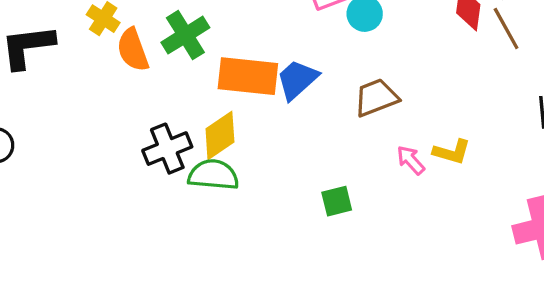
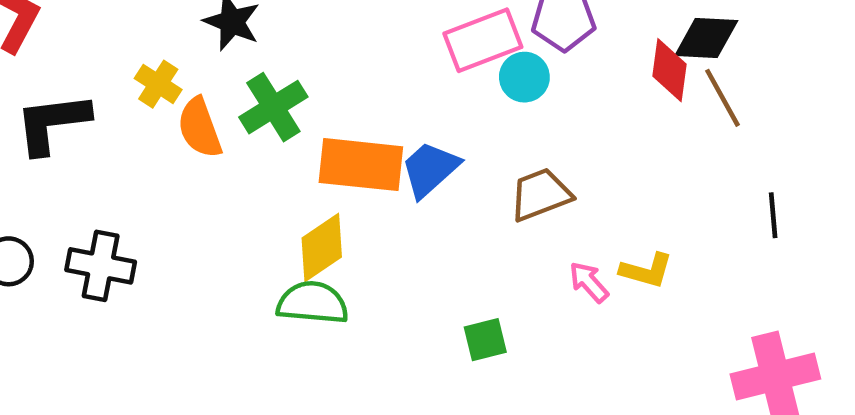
black cross: (167, 149) -> (101, 266), moved, turned 33

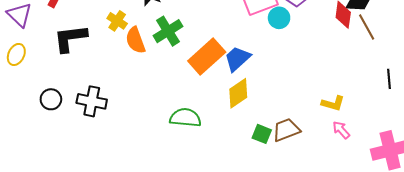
orange rectangle: (361, 165) -> (207, 57), turned -48
brown trapezoid: (540, 195) -> (286, 130), moved
yellow diamond: (322, 247) -> (238, 93), moved
pink arrow: (589, 282) -> (341, 130), moved
green square: (485, 340) -> (262, 134), turned 36

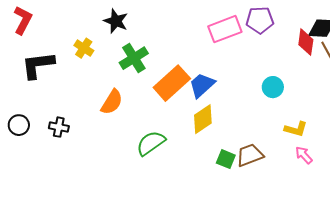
cyan circle: (279, 18) -> (273, 87), moved
orange semicircle: (135, 40) -> (112, 102), moved, turned -128
black cross: (92, 101) -> (59, 127), size x0.7
green semicircle: (185, 118) -> (151, 143), turned -40

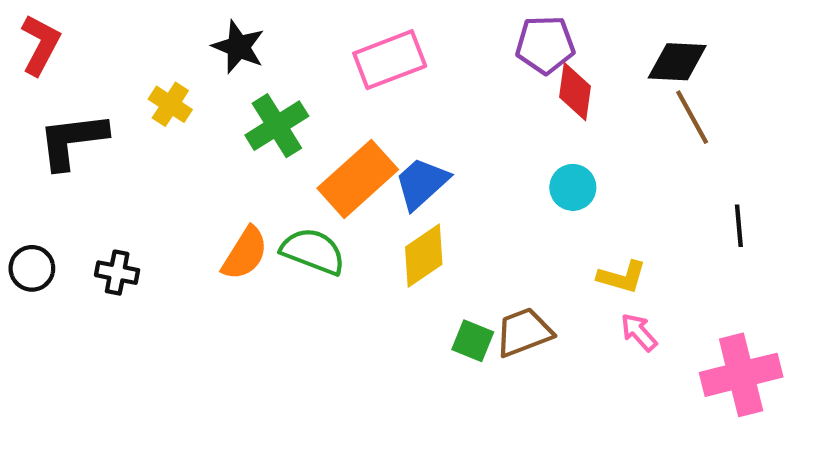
pink rectangle: (225, 29) -> (390, 60), moved
red diamond: (306, 42) -> (575, 92), moved
orange semicircle: (112, 102) -> (245, 253), moved
green semicircle: (151, 143) -> (313, 251), moved, turned 56

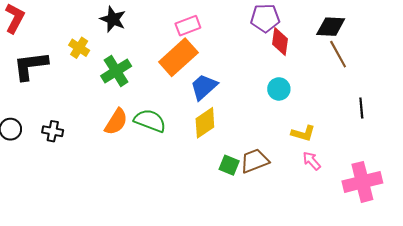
pink rectangle: (390, 60) -> (188, 26), size x0.7
green cross: (277, 126) -> (116, 71), moved
orange rectangle: (358, 179) -> (178, 57), moved

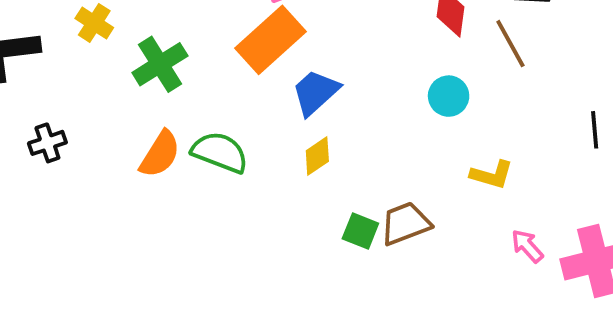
brown line: (338, 54) -> (510, 44), moved
yellow diamond: (205, 123) -> (317, 156), size x0.7
black cross: (53, 131) -> (47, 143), moved, turned -30
pink arrow: (312, 161) -> (527, 246), moved

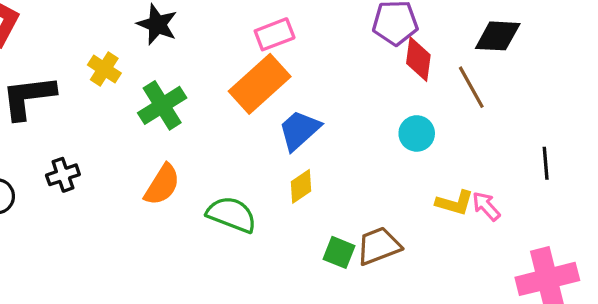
green semicircle: (220, 152) -> (232, 214), moved
pink arrow: (527, 246) -> (486, 206), moved

